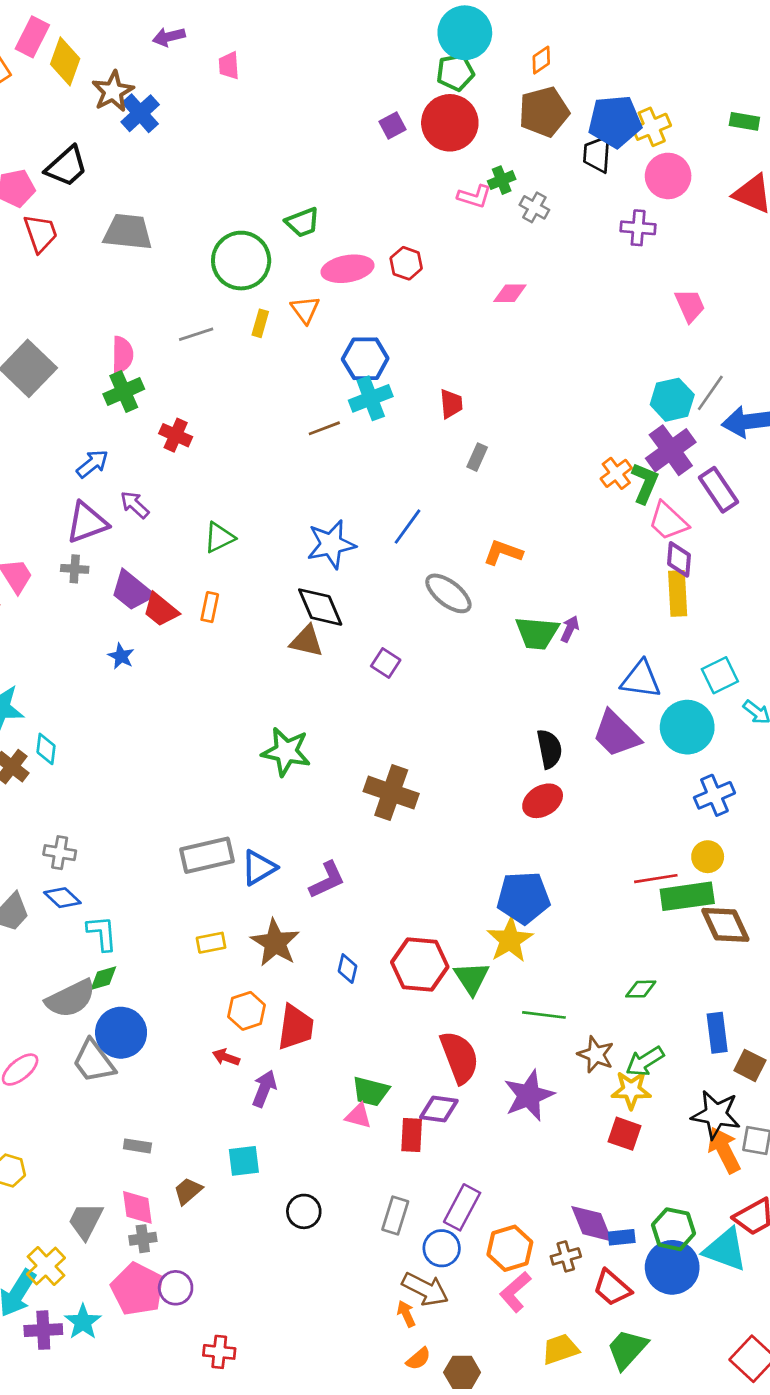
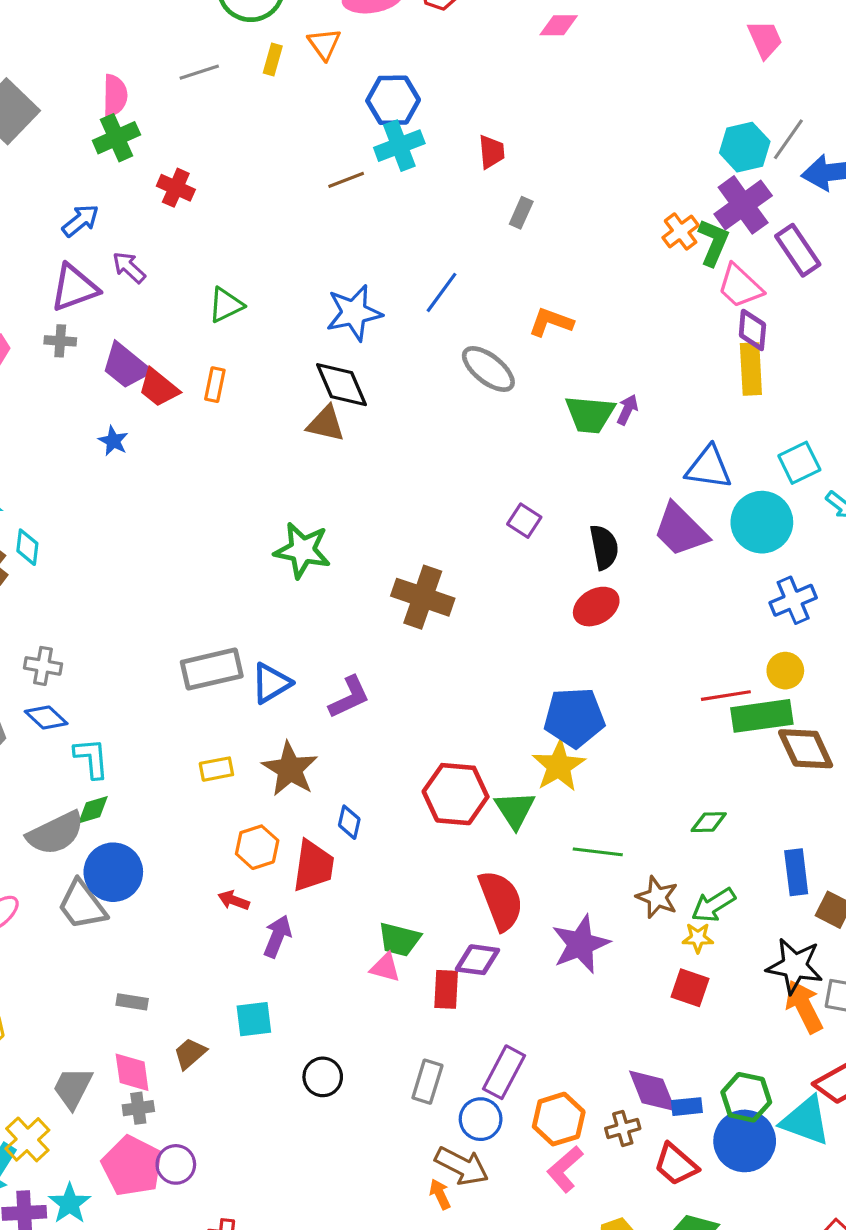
purple square: (386, 663) -> (524, 521), moved
blue diamond: (347, 969) -> (349, 822), moved
yellow star: (631, 1090) -> (698, 938), size x0.7

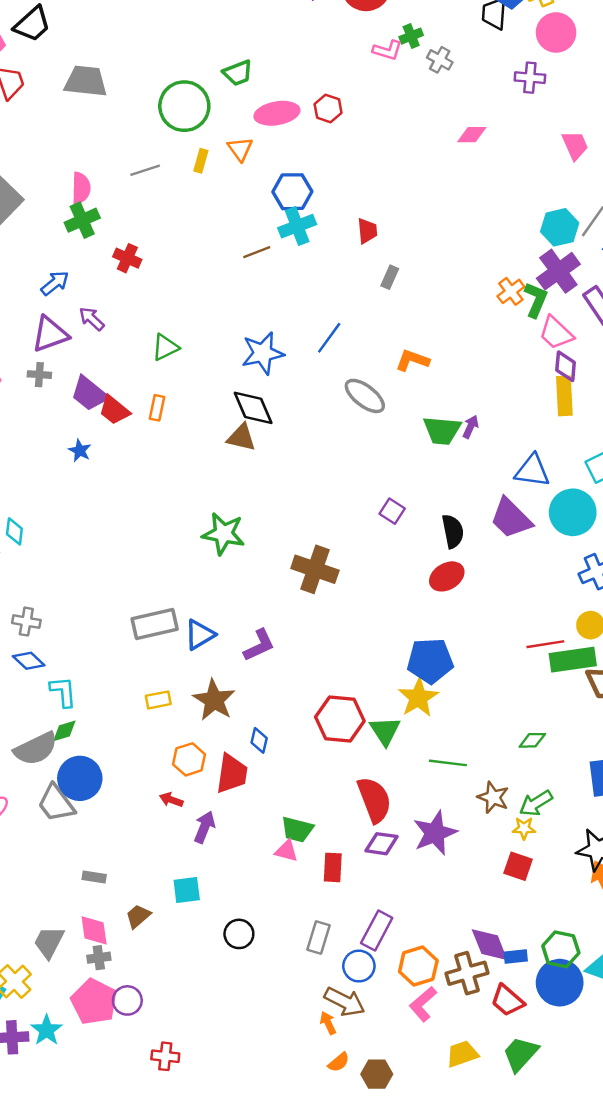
pink diamond: (559, 25) -> (472, 135), moved
purple diamond: (477, 960) -> (381, 844), moved
brown cross: (623, 1128) -> (467, 973), size x1.6

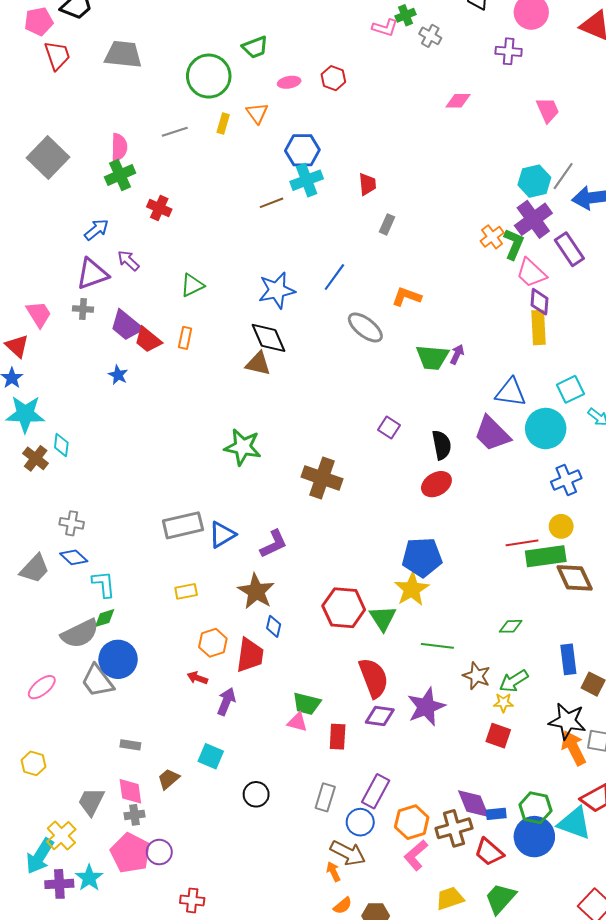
pink ellipse: (277, 113) -> (289, 82), size x0.6
brown star: (214, 700) -> (256, 591), moved
cyan square: (187, 890) -> (211, 756), turned 30

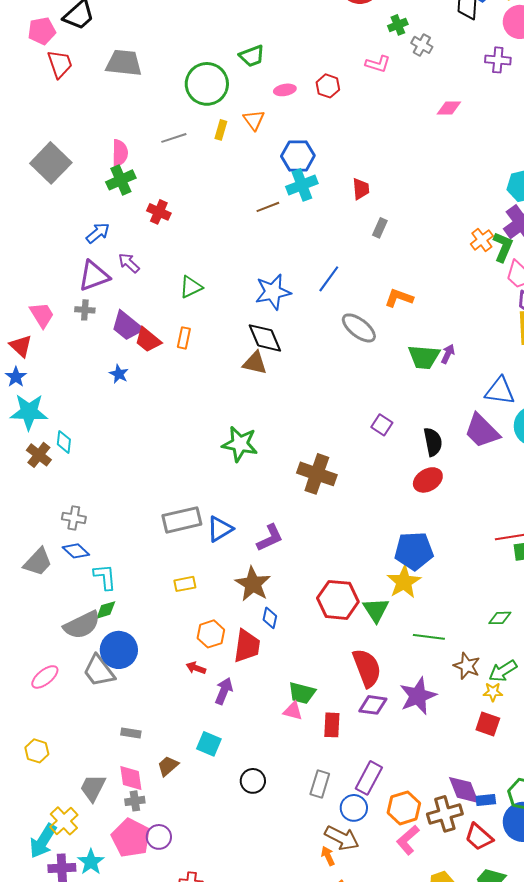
pink L-shape: (385, 28) -> (378, 64), moved

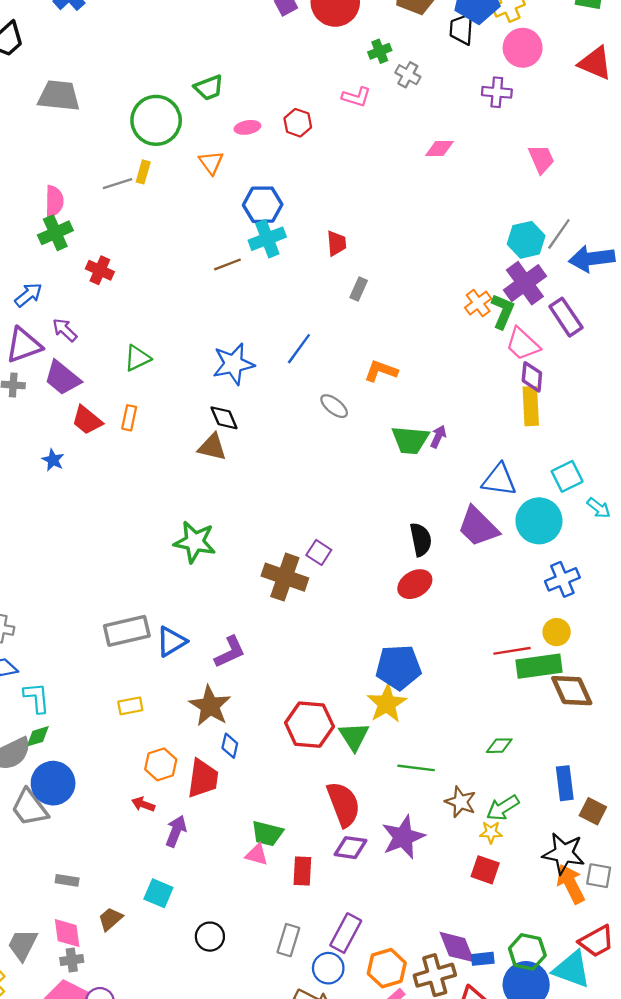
yellow rectangle: (221, 130) -> (143, 172), moved
purple trapezoid: (127, 326) -> (62, 378), moved
gray ellipse: (359, 328) -> (334, 406), size x0.7
black diamond: (265, 338) -> (224, 418), size x0.7
purple square: (382, 425) -> (319, 552), moved

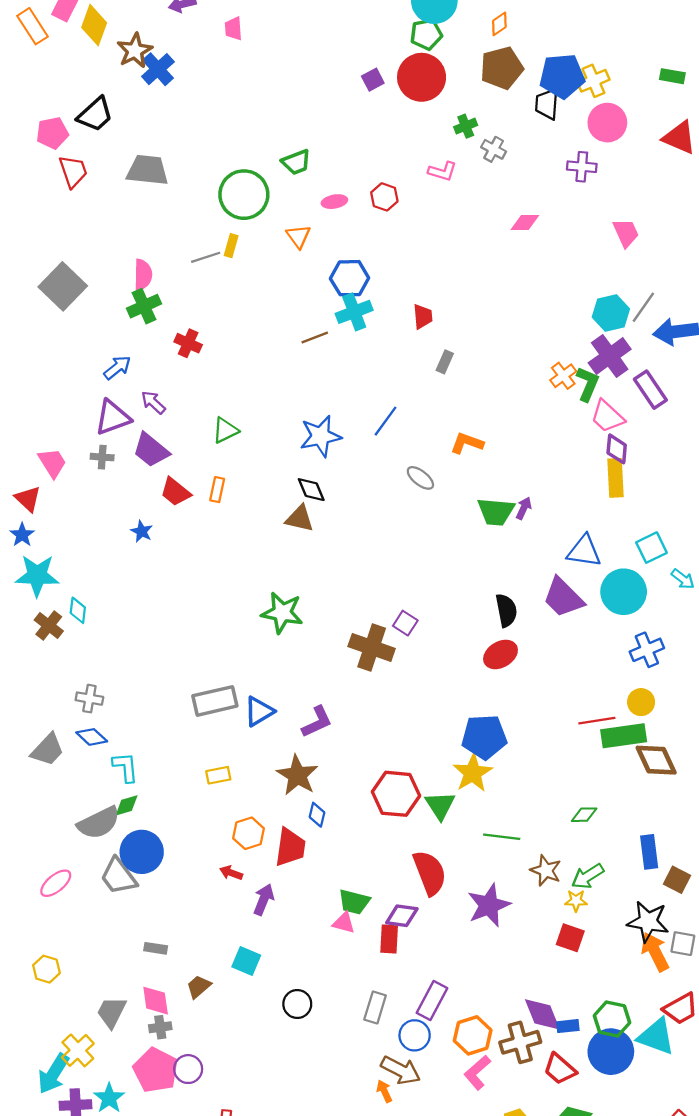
purple diamond: (350, 848) -> (402, 916), moved

